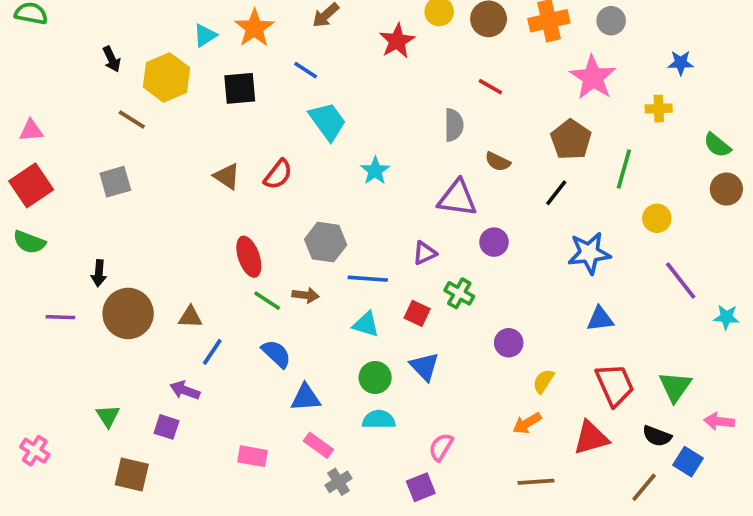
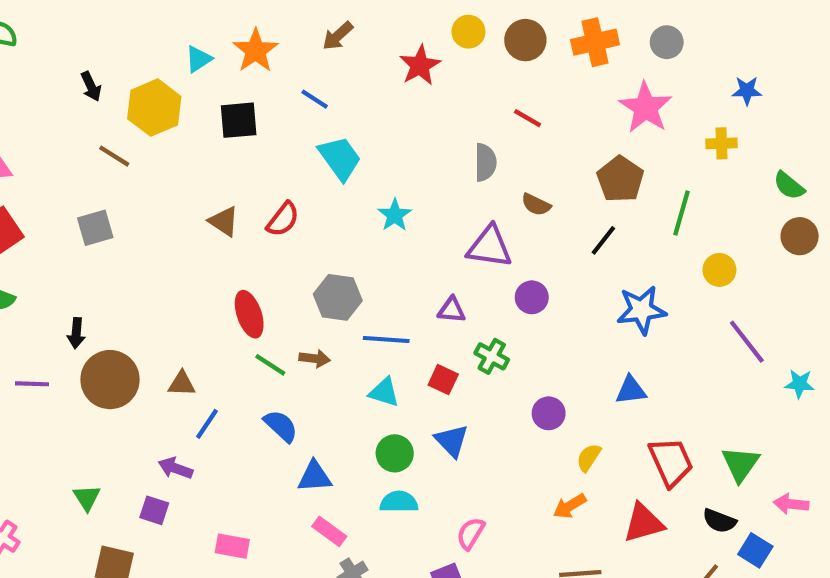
purple triangle: (424, 253) -> (452, 310), turned 30
blue triangle: (600, 319) -> (631, 390), moved
pink rectangle: (253, 456) -> (232, 546), moved

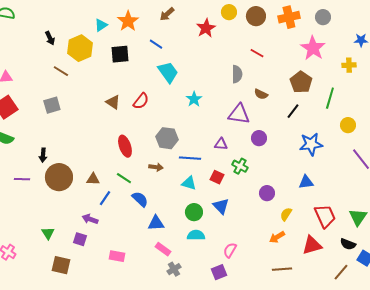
green line: (270, 365) -> (124, 178), moved

